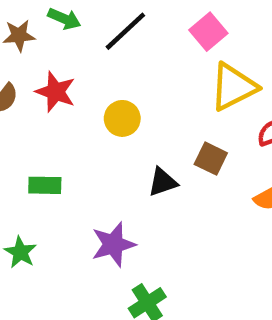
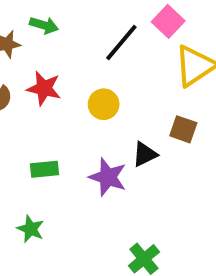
black line: (125, 31) -> (121, 43), moved
purple star: (113, 244) -> (108, 177), moved, turned -30

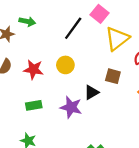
red star: (44, 88) -> (33, 69), moved

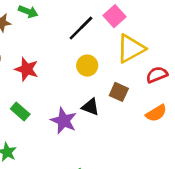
yellow circle: (65, 65) -> (87, 66), moved
black triangle: (91, 92) -> (91, 107), turned 42
green rectangle: (34, 105) -> (20, 112), turned 42

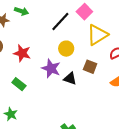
purple star: (64, 121) -> (51, 68), moved

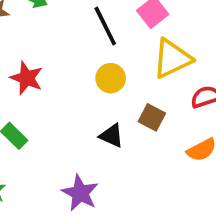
black line: (60, 21) -> (105, 26), turned -75
purple star: (51, 68) -> (80, 193), moved

